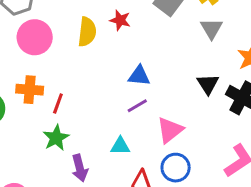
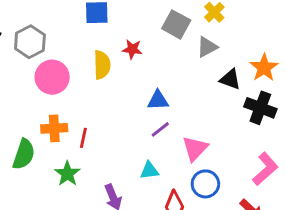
gray triangle: (211, 29) -> (207, 47), moved, turned 40
black triangle: (208, 84) -> (230, 79), moved, turned -30
green star: (56, 138) -> (67, 174), moved

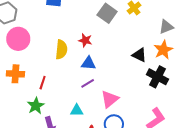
gray triangle: (207, 47) -> (166, 27), moved
red star: (132, 49) -> (85, 40), moved
yellow semicircle: (102, 65) -> (61, 50), moved
red line: (83, 138) -> (43, 83), moved
green star: (67, 174) -> (36, 106), moved

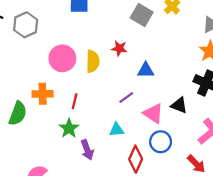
pink circle: (18, 39) -> (62, 58), moved
black triangle: (139, 55) -> (179, 105), moved
blue triangle: (88, 63) -> (146, 70), moved
pink triangle: (110, 99) -> (153, 113), turned -42

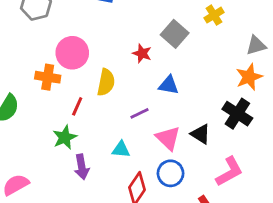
gray square: (142, 15) -> (175, 34), moved
yellow semicircle: (93, 61) -> (106, 82), moved
orange cross: (43, 94) -> (48, 77), moved

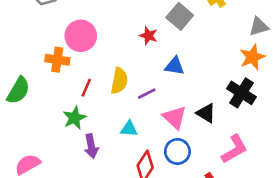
yellow semicircle: (106, 82) -> (119, 81), moved

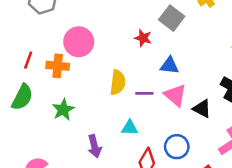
red line: (86, 88) -> (28, 60), moved
purple line: (147, 94) -> (144, 93), turned 30
pink triangle: (175, 117) -> (175, 95), moved
green star: (74, 118) -> (63, 110), moved

